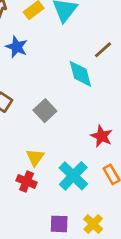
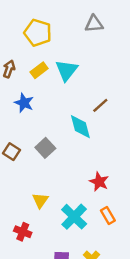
gray square: (45, 111) -> (45, 148), moved
red cross: (27, 181) -> (23, 232), moved

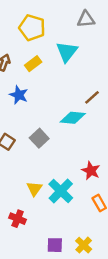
cyan triangle: (67, 70) -> (67, 52), moved
cyan diamond: (80, 127) -> (73, 118), turned -70
cyan cross: (74, 217) -> (61, 191), moved

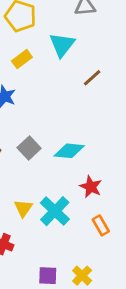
brown line: (92, 97) -> (92, 78), moved
cyan diamond: (73, 118) -> (69, 151), moved

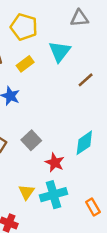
cyan diamond: (69, 151) -> (84, 143), moved, turned -40
red star: (91, 187) -> (55, 163), moved
cyan cross: (55, 211) -> (54, 195), turned 30

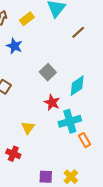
gray square: (31, 140) -> (48, 72), moved
cyan cross: (54, 195) -> (70, 121), moved

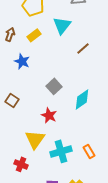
red star: (52, 102) -> (49, 115), moved
cyan cross: (70, 121) -> (61, 151), moved
yellow triangle: (28, 128) -> (35, 139), size x1.5

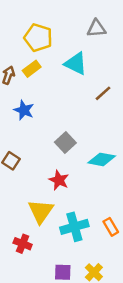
cyan triangle: (62, 25) -> (76, 64), turned -42
yellow rectangle: (34, 35) -> (32, 69), moved
cyan diamond: (82, 99) -> (102, 159), turned 45

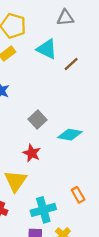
brown line: (103, 93) -> (71, 64), moved
cyan cross: (74, 227) -> (43, 210), moved

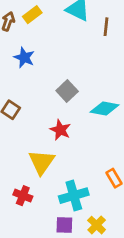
brown line: (71, 64) -> (106, 27), turned -42

